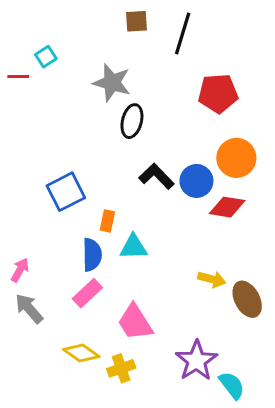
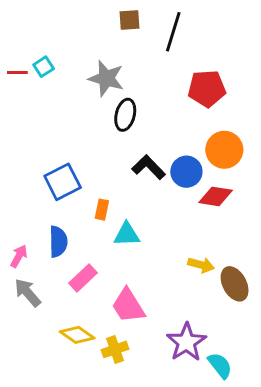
cyan square: (46, 57) -> (44, 67), moved
blue semicircle: (92, 255) -> (58, 242), moved

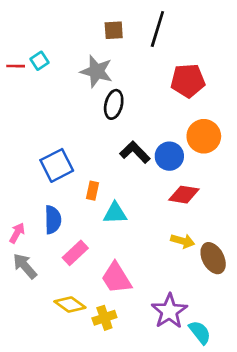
brown square: (130, 20) -> (114, 30), moved
red diamond: (216, 196) -> (184, 195), moved

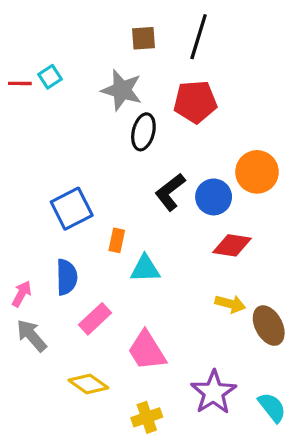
red pentagon: (188, 81) -> (195, 102), moved
black L-shape: (135, 152) -> (170, 192), turned -84
yellow cross: (104, 318) -> (147, 417), moved
cyan semicircle: (200, 332) -> (272, 407), moved

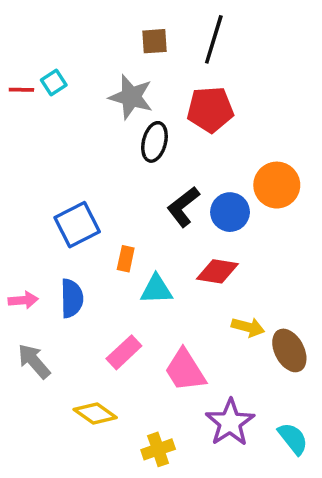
red diamond: (232, 245) -> (217, 271), moved
pink arrow: (22, 294) -> (23, 300), moved, turned 56
pink rectangle: (95, 319) -> (124, 352), moved
pink trapezoid: (147, 351) -> (185, 370), moved

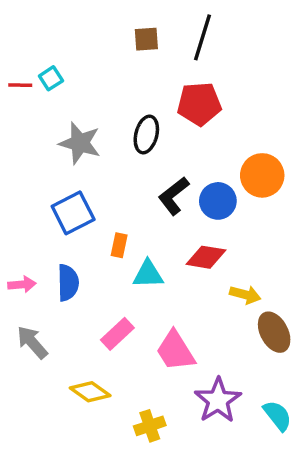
gray star: (131, 97) -> (80, 143), moved
yellow arrow: (248, 327) -> (245, 295), moved

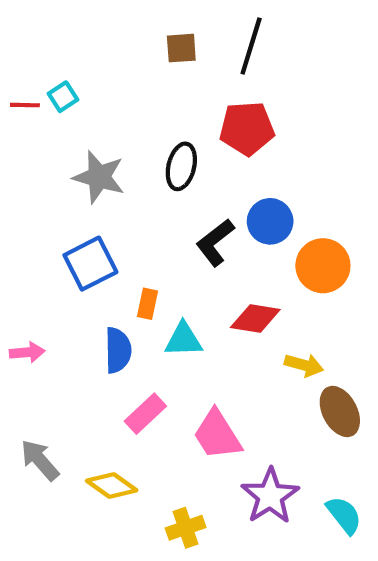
orange circle: (262, 175) -> (323, 266), moved
blue circle: (218, 201) -> (270, 221), moved
blue semicircle: (68, 283) -> (118, 350), moved
gray arrow: (32, 342) -> (40, 460), moved

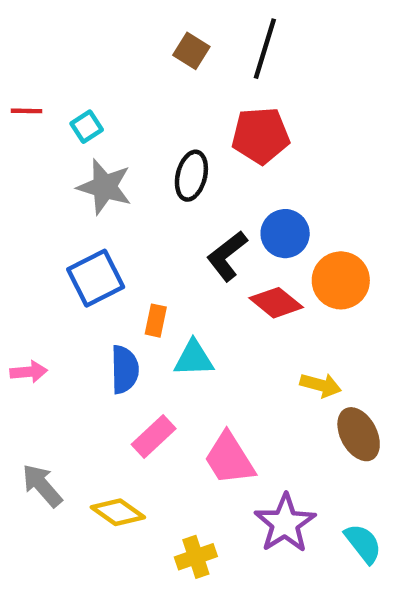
brown square: (181, 48) -> (191, 51), turned 36
cyan square: (63, 97) -> (87, 127), moved
red diamond: (255, 319) -> (276, 303), moved, turned 30

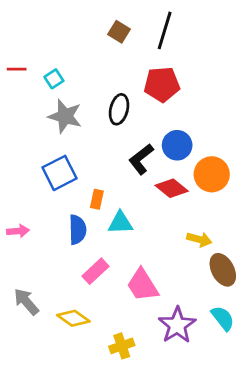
cyan semicircle: (363, 543) -> (223, 318), moved

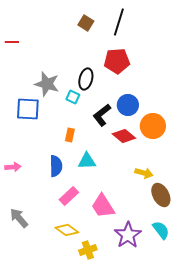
red line: (17, 69) -> (12, 42), moved
cyan square: (54, 79) -> (73, 97), moved, turned -32
blue square: (59, 173) -> (28, 109), moved, turned 30
orange rectangle: (97, 199) -> (70, 135), moved
yellow diamond: (73, 318) -> (67, 230), moved

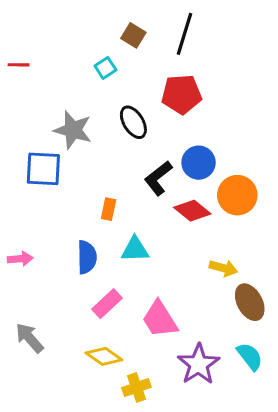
black ellipse: (86, 79) -> (133, 122), turned -45
cyan square: (73, 97) -> (105, 68), moved, turned 32

